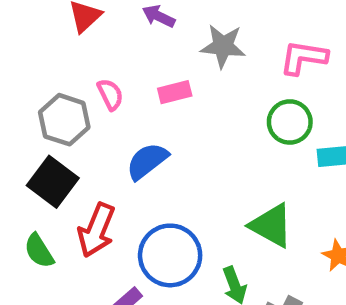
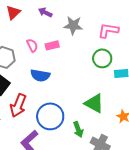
pink semicircle: (110, 94) -> (32, 45), moved
blue semicircle: (147, 161) -> (40, 75), turned -132

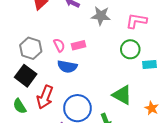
pink semicircle: (32, 45) -> (59, 45), moved
pink rectangle: (52, 45) -> (78, 45), moved

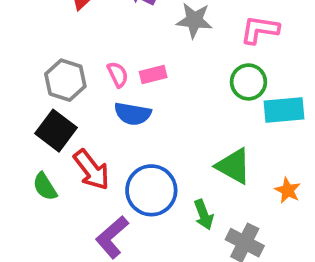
cyan rectangle: (150, 65) -> (284, 110), size x1.5
red arrow: (45, 97) -> (92, 170), turned -60

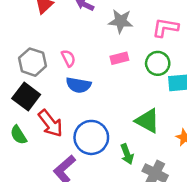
pink rectangle: (153, 75) -> (119, 58), moved

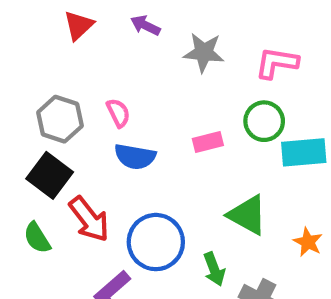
pink rectangle: (119, 58) -> (208, 142), moved

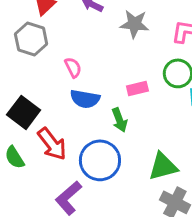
gray hexagon: (60, 119) -> (31, 39), moved
green triangle: (247, 215) -> (163, 166), moved, turned -44
green arrow: (214, 269) -> (119, 120), moved

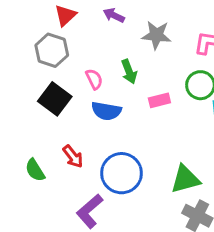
black square: (24, 112) -> (55, 99), moved
green arrow: (119, 120) -> (129, 72), moved
red arrow: (52, 144) -> (73, 156), size x0.7

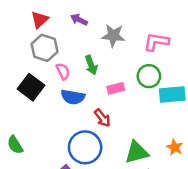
gray hexagon: (52, 50) -> (45, 48), moved
red arrow: (73, 156) -> (102, 118), moved

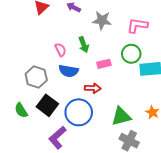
gray hexagon: (45, 48) -> (36, 77), moved
black square: (31, 87) -> (47, 105), moved
red arrow: (102, 118) -> (93, 88), turned -49

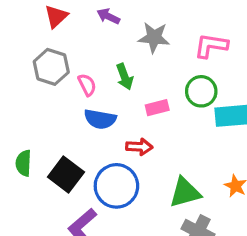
gray hexagon: (36, 77) -> (51, 67), moved
green semicircle: (21, 110) -> (23, 163), moved, turned 35

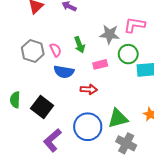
gray star: (154, 38) -> (110, 34), moved
gray hexagon: (51, 67) -> (33, 51), moved
blue circle: (116, 186) -> (88, 127), moved

